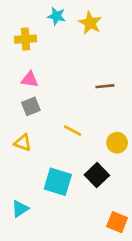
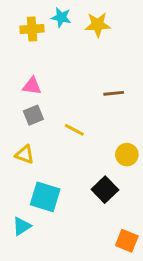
yellow star: (90, 23) -> (98, 25), turned -30
yellow cross: (26, 39) -> (32, 29), moved
yellow line: (73, 131) -> (74, 130), moved
cyan square: (58, 182) -> (45, 197), moved

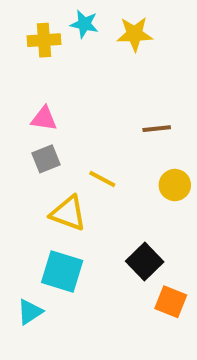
yellow triangle: (25, 155) -> (68, 213), moved, size x1.4
yellow circle: (127, 155) -> (175, 185), moved
orange square: (127, 241) -> (171, 302), moved

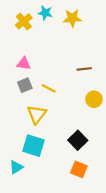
yellow cross: (44, 40) -> (24, 21), turned -35
yellow line: (102, 179) -> (49, 88), moved
yellow triangle: (68, 213) -> (37, 114), turned 48
orange square: (171, 302) -> (79, 169), moved

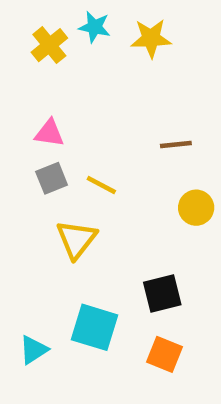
black square: (78, 140) -> (162, 293), turned 30
cyan square: (33, 146) -> (95, 327), moved

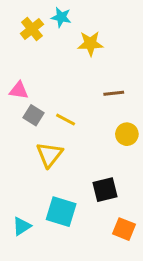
yellow star: (151, 38) -> (90, 44), moved
pink triangle: (49, 133) -> (19, 90), moved
gray square: (52, 178) -> (33, 115), turned -36
orange square: (165, 354) -> (124, 229), moved

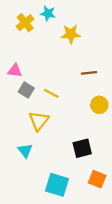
cyan square: (61, 212) -> (57, 185), moved
cyan triangle: (22, 226) -> (25, 151), moved, turned -35

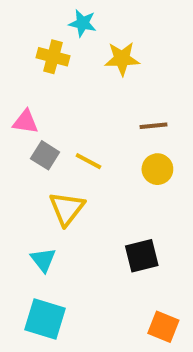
yellow cross: (25, 23) -> (53, 57), moved, turned -36
yellow circle: (99, 105) -> (157, 169), moved
orange square: (97, 179) -> (163, 327), moved
cyan square: (57, 185) -> (45, 319), moved

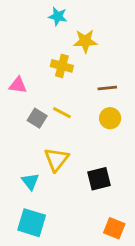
yellow cross: (53, 57) -> (62, 66), moved
gray square: (45, 155) -> (37, 118), moved
yellow triangle: (67, 209) -> (56, 159), moved

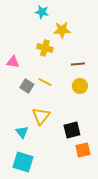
orange square: (114, 228) -> (83, 150), moved, turned -35

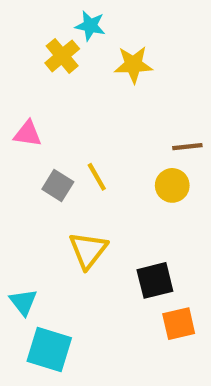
yellow cross: (45, 48) -> (62, 56), moved, turned 35
brown line: (78, 64) -> (187, 147), moved
yellow line: (45, 82) -> (97, 177), turned 32
cyan triangle: (22, 132) -> (23, 302), moved

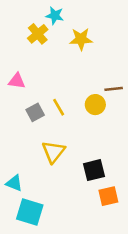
gray square: (58, 185) -> (35, 112), turned 30
yellow circle: (172, 185) -> (95, 105), moved
cyan triangle: (23, 302) -> (14, 183), turned -30

